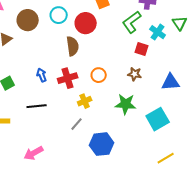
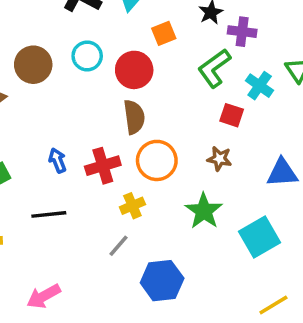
brown semicircle: (73, 46) -> (134, 117), moved
orange circle: (99, 75) -> (157, 160), size x1.5
green star: (126, 104) -> (204, 211), turned 30

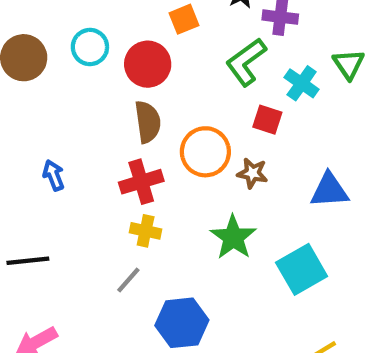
orange circle: (157, 160) -> (205, 152), moved
red cross: (103, 166) -> (141, 182), moved
yellow cross: (132, 206) -> (146, 231), turned 35
black line: (49, 214) -> (28, 261), moved

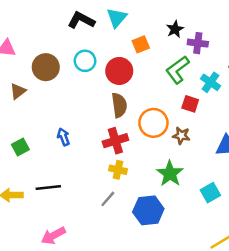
cyan square: (302, 269) -> (210, 193), size x0.7
blue hexagon: (182, 323) -> (148, 210), moved

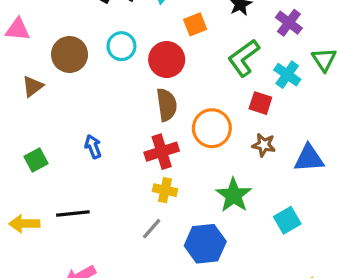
purple cross: (198, 43) -> (289, 23), moved, turned 30
brown star: (181, 136) -> (264, 145), moved

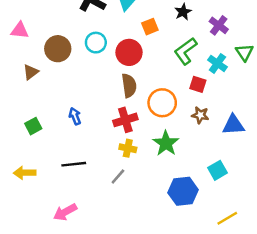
green star: (234, 195) -> (166, 143), moved
black line: (73, 214) -> (74, 164), moved
blue hexagon: (205, 244) -> (183, 191), moved

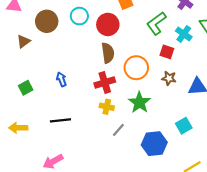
gray line: (118, 176) -> (118, 130), moved

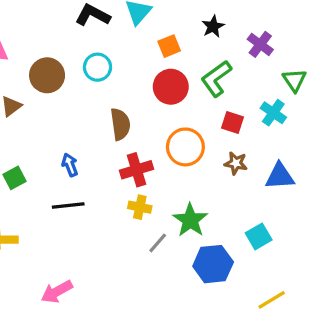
red circle: (108, 24) -> (171, 87), moved
cyan cross: (184, 34) -> (273, 113), moved
brown semicircle: (108, 53) -> (120, 124), moved
green star: (139, 102) -> (190, 220), moved
black line: (60, 120) -> (68, 206), moved

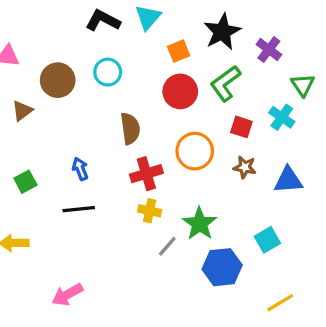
black star: (213, 26) -> (222, 32), size x1.6

